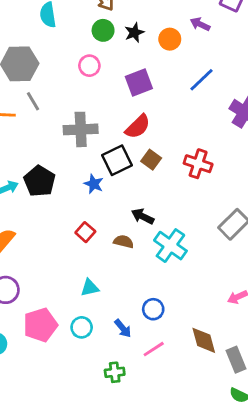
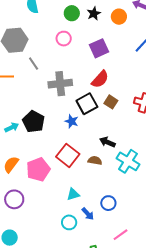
gray line: (33, 101) -> (34, 64), moved
red square: (85, 232) -> (68, 155), size x1.6
blue circle: (153, 309) -> (108, 203), moved
pink pentagon: (40, 325) -> (38, 169), moved
blue arrow: (123, 328) -> (88, 214), moved

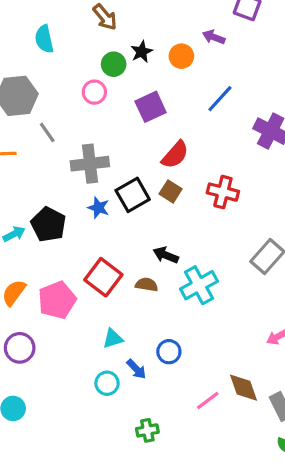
green circle: (72, 13) -> (114, 64), moved
red semicircle: (100, 79) -> (175, 155), moved
blue star: (72, 121) -> (98, 208), moved
cyan cross: (128, 161) -> (199, 285), turned 30
pink line: (121, 235) -> (208, 401), moved

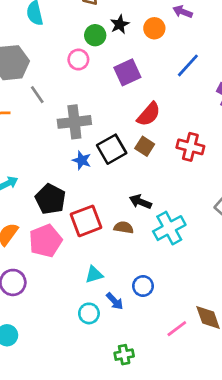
black pentagon: (49, 224) -> (50, 199), moved
red square: (103, 277) -> (86, 221), turned 32

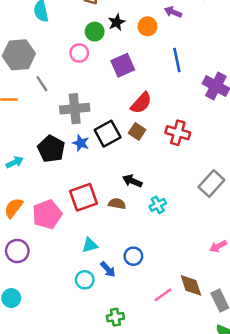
blue line: (188, 65) -> (177, 60), turned -55
black pentagon: (50, 199) -> (51, 149), moved
cyan cross: (169, 228) -> (158, 205), size x0.6

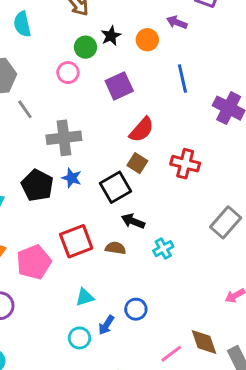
black square: (108, 134) -> (115, 187), moved
blue arrow: (108, 269) -> (106, 325), turned 77

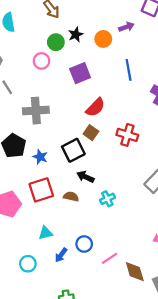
purple arrow: (177, 22) -> (126, 27), turned 136
blue star: (72, 178) -> (40, 157), moved
cyan circle: (79, 338) -> (28, 264), moved
pink line: (171, 354) -> (109, 258), moved

